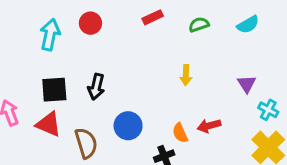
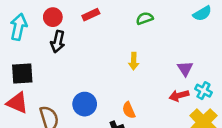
red rectangle: (153, 17) -> (91, 15), moved
cyan semicircle: (248, 25) -> (202, 13), moved
black arrow: (96, 87) -> (58, 42), moved
red arrow: (209, 126) -> (179, 95), moved

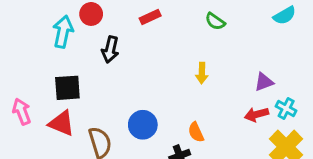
red circle: (53, 17) -> (91, 14), moved
green semicircle: (145, 18) -> (215, 21), turned -126
purple triangle: (185, 69) -> (264, 82), turned 42

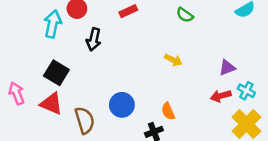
yellow arrow: (202, 73) -> (173, 60), turned -66
black square: (67, 88) -> (56, 73), turned 35

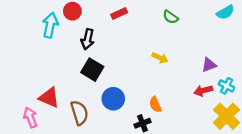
black square: (56, 73) -> (92, 70), moved
pink arrow: (17, 93) -> (30, 117), moved

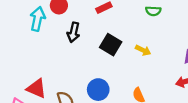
green semicircle: (170, 17) -> (153, 11), turned -32
black square: (92, 70) -> (111, 45), moved

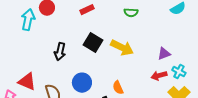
black arrow: (74, 32) -> (60, 52), moved
yellow arrow: (143, 50) -> (122, 48), size x1.6

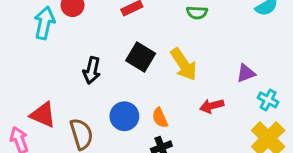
yellow arrow: (122, 48) -> (184, 64), turned 30
red arrow: (159, 76) -> (212, 106), moved
orange semicircle: (118, 88) -> (160, 118), moved

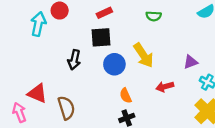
black square: (141, 57) -> (101, 37), moved, turned -35
blue circle: (124, 116) -> (114, 64), moved

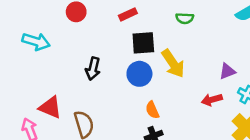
cyan arrow: (38, 24) -> (36, 42), moved, turned 95
black square: (101, 37) -> (143, 43), moved
red arrow: (165, 87) -> (212, 100), moved

